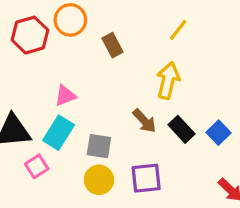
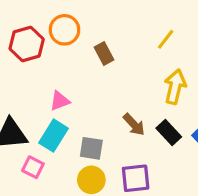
yellow arrow: (168, 80) -> (175, 87), moved
pink square: (37, 166) -> (33, 167), turned -30

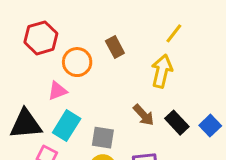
orange circle: (64, 30) -> (77, 62), moved
yellow arrow: (175, 87) -> (162, 71), moved
pink triangle: (60, 101) -> (57, 91), moved

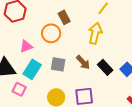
orange circle: (77, 62) -> (51, 33), moved
gray square: (103, 138) -> (58, 64), moved

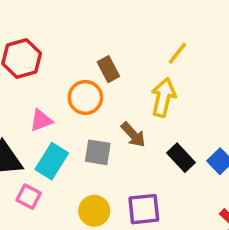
brown arrow: (83, 62) -> (133, 135), moved

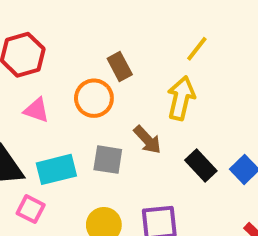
pink triangle: (41, 120) -> (37, 110), moved, turned 40
cyan rectangle: (52, 161) -> (56, 169), turned 44

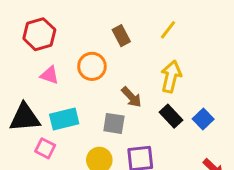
brown rectangle: (120, 67) -> (121, 36), moved
yellow arrow: (181, 98) -> (171, 77), moved
gray square: (108, 160) -> (114, 123), moved

